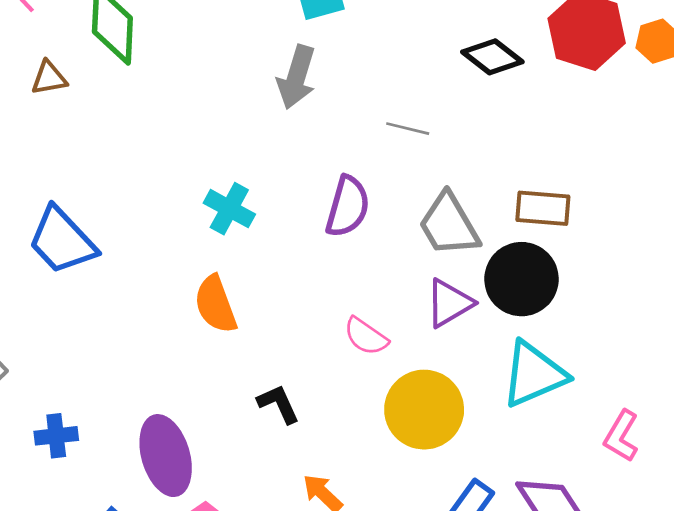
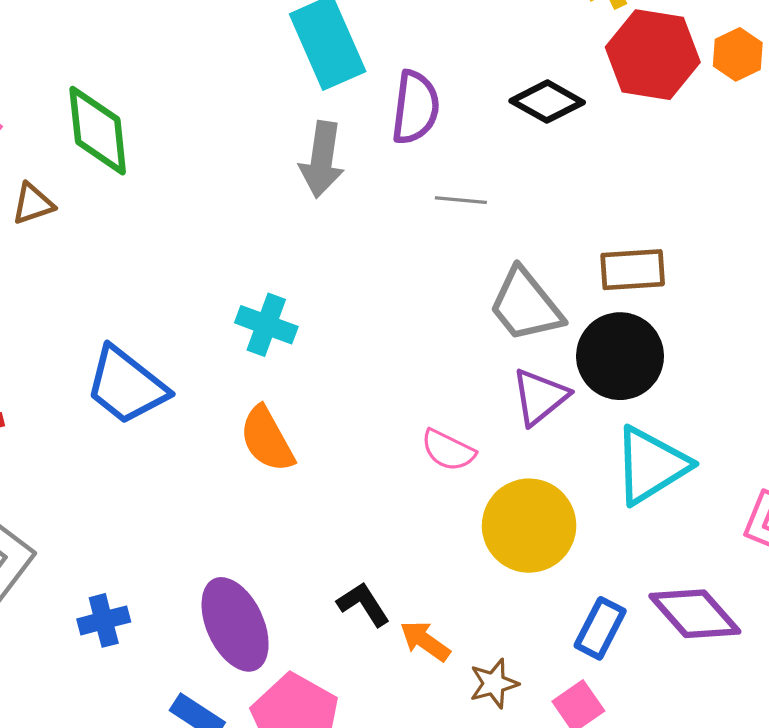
purple semicircle: (348, 207) -> (415, 107), moved
blue trapezoid: (62, 241) -> (126, 386), moved
black L-shape: (279, 404) -> (363, 604), moved

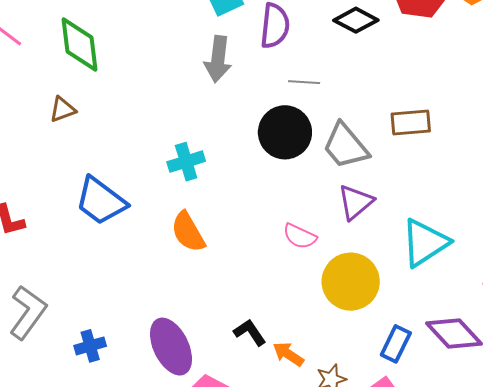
brown triangle: (33, 204) -> (63, 109), moved
cyan cross: (266, 325) -> (186, 162), turned -36
black circle: (620, 356) -> (285, 132), moved

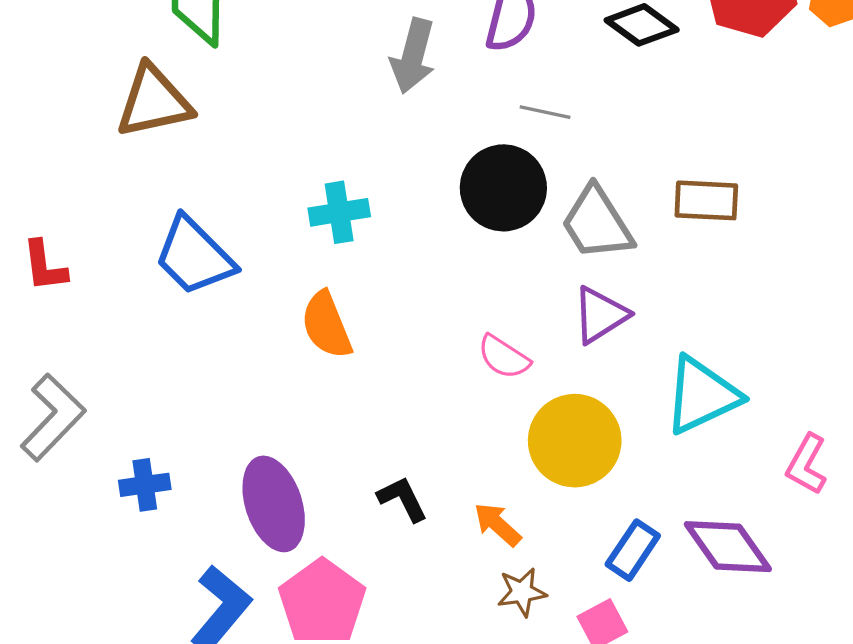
brown triangle: (63, 109) -> (154, 102), size x1.8
orange arrow: (288, 354) -> (498, 524), moved

